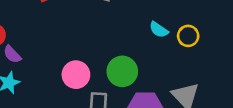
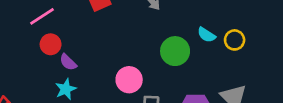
green circle: (122, 71) -> (175, 51), moved

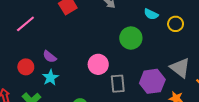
cyan semicircle: (206, 35) -> (151, 14), moved
red circle: (51, 44) -> (26, 67), moved

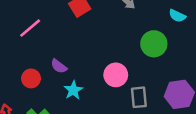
cyan star: (50, 78) -> (73, 90), moved

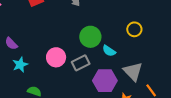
cyan semicircle: (177, 16) -> (109, 51), moved
gray rectangle: (139, 97) -> (81, 63), moved, turned 60

